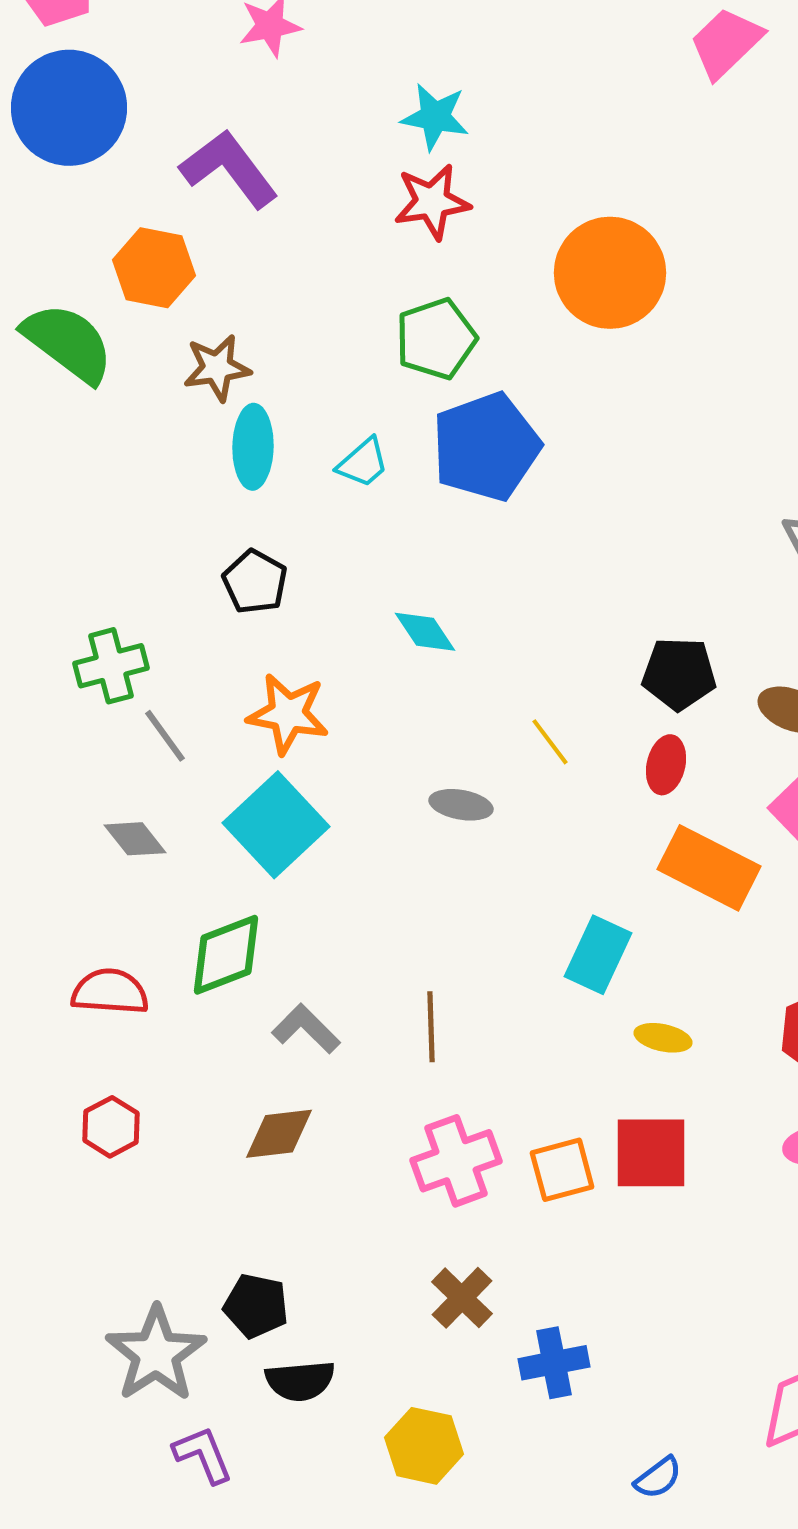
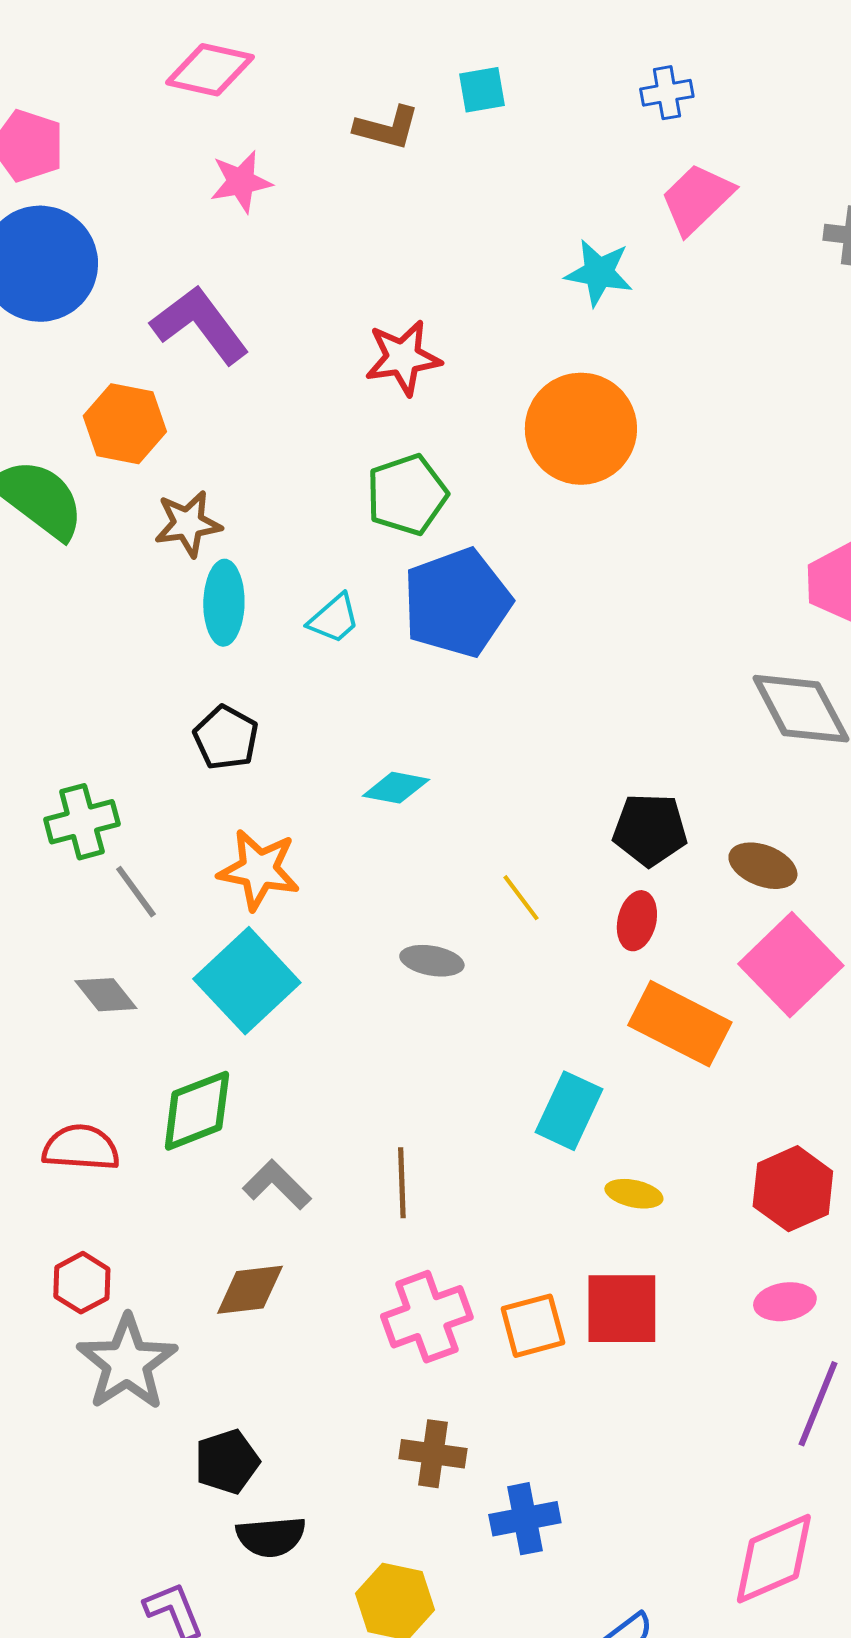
cyan star: (435, 117) -> (599, 273), moved
cyan diamond: (425, 632) -> (396, 788), turned -46
brown cross: (462, 1298) -> (433, 1454), turned -36
black pentagon: (256, 1306) -> (227, 1462), turned -30
gray star: (156, 1354) -> (127, 1363), moved

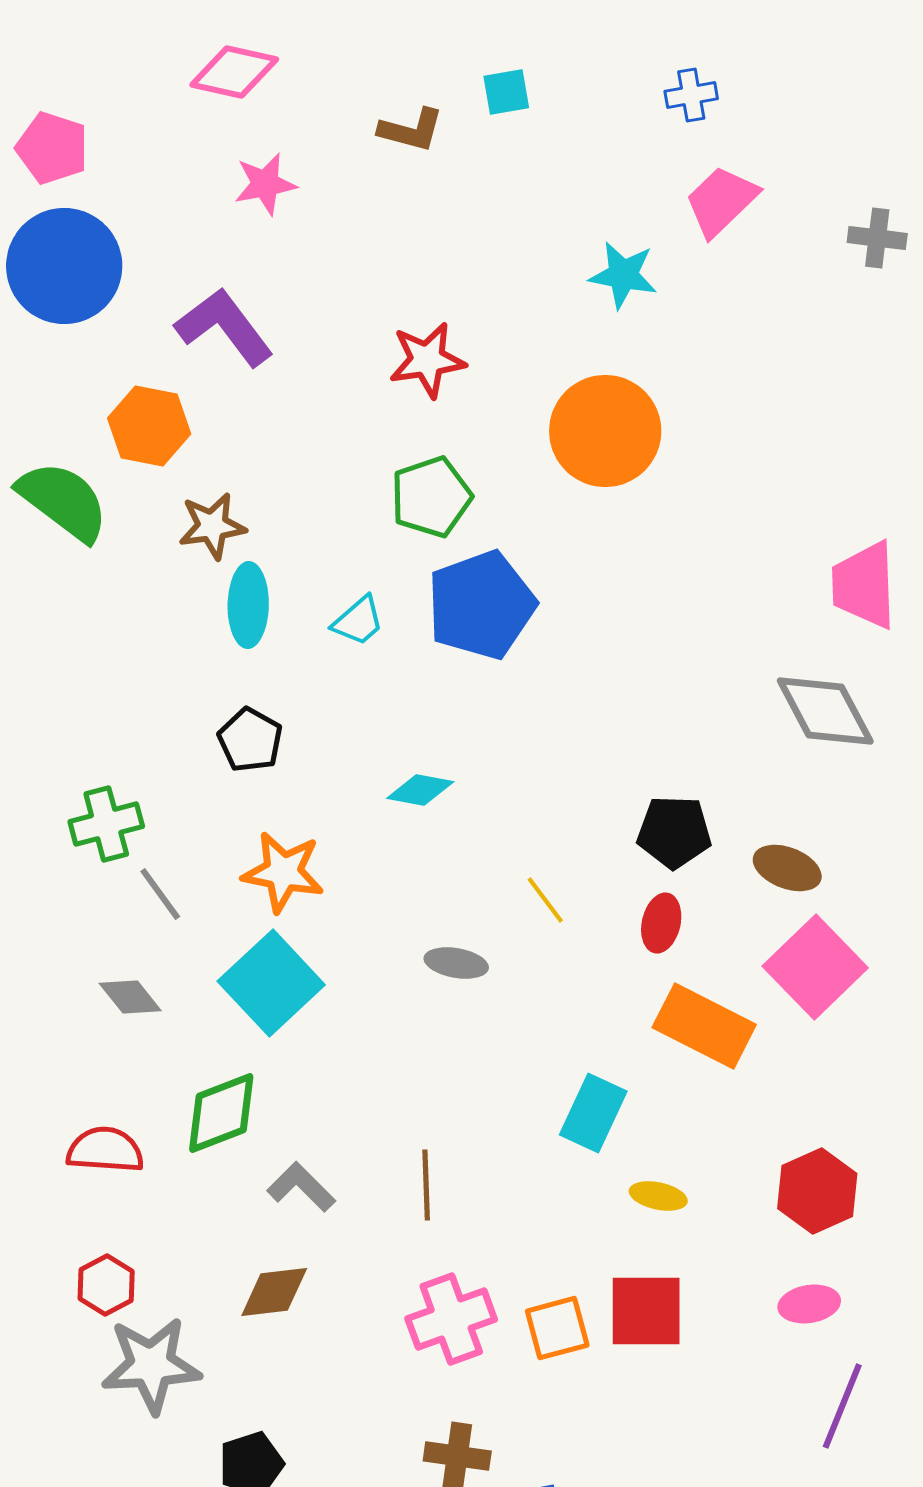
gray star: (127, 1363) -> (151, 1365), turned 30

